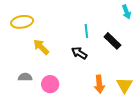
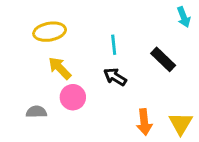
yellow ellipse: (22, 22) -> (50, 32), moved
cyan line: (86, 31) -> (114, 45), moved
pink circle: (50, 84) -> (73, 97), moved

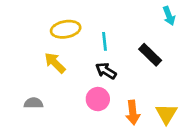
yellow ellipse: (50, 32) -> (66, 29), moved
pink circle: (73, 97) -> (98, 99), moved

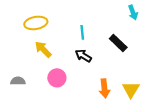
yellow ellipse: (66, 29) -> (36, 23), moved
pink circle: (98, 99) -> (57, 78), moved
gray semicircle: (33, 103) -> (18, 81), moved

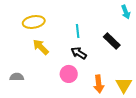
pink circle: (57, 78) -> (69, 74), moved

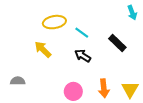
yellow ellipse: (34, 22) -> (54, 22), moved
cyan line: (78, 31) -> (82, 33), turned -48
pink circle: (69, 74) -> (73, 91), moved

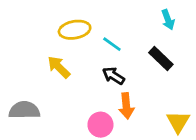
cyan arrow: (132, 13) -> (168, 20), moved
gray semicircle: (18, 81) -> (24, 110), size x1.5
orange arrow: (104, 88) -> (126, 106), moved

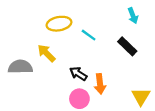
black arrow: (113, 76) -> (78, 74), moved
gray semicircle: (24, 110) -> (20, 67), moved

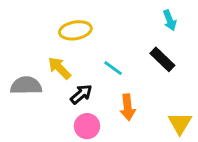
cyan line: (89, 35) -> (113, 68), moved
black arrow: (78, 74) -> (81, 94), moved, turned 108
pink circle: (79, 99) -> (87, 126), moved

